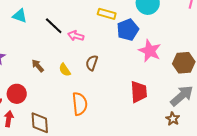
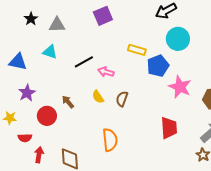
black line: (54, 26) -> (84, 62), turned -72
yellow semicircle: (65, 70) -> (98, 97), moved
red circle: (17, 94) -> (47, 116), moved

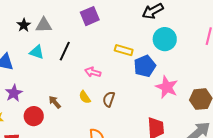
black star: (31, 19) -> (24, 25), moved
black line: (84, 62) -> (65, 51), moved, turned -36

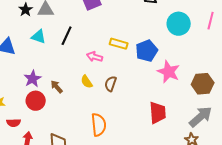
cyan circle: (165, 39) -> (179, 24), moved
yellow rectangle: (124, 50) -> (119, 44), moved
purple star: (14, 93) -> (33, 79), moved

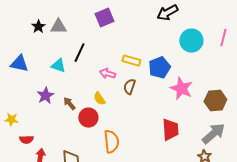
cyan triangle: (39, 37) -> (58, 66), moved
brown semicircle: (111, 84) -> (129, 87), moved
red circle: (36, 101) -> (88, 118), moved

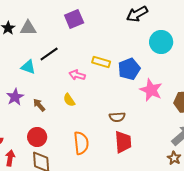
black line: (79, 53) -> (49, 54), turned 30
brown semicircle: (129, 87) -> (117, 117), moved, turned -112
red circle: (88, 118) -> (37, 137), moved
red trapezoid: (170, 130) -> (123, 142), moved

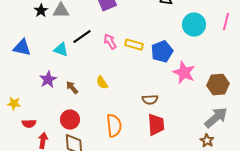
pink arrow: (77, 75) -> (110, 42), moved, turned 42

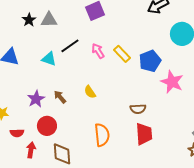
yellow rectangle: (134, 45) -> (122, 54), turned 30
purple star: (48, 80) -> (36, 99), moved
red circle: (70, 120) -> (47, 126), moved

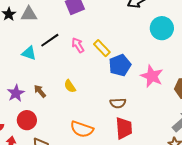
blue pentagon: (150, 61) -> (120, 65), moved
orange semicircle: (102, 135) -> (82, 129), turned 115

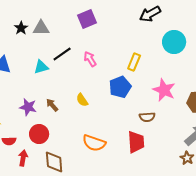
yellow rectangle: (102, 48) -> (134, 62), moved, turned 66
cyan triangle: (29, 53) -> (41, 67), turned -35
blue pentagon: (120, 65) -> (120, 87), moved
purple star: (16, 93) -> (28, 107), turned -30
brown semicircle: (118, 103) -> (147, 117), moved

